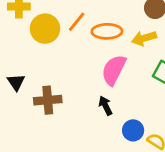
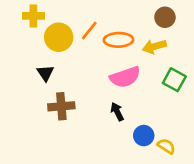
pink semicircle: (114, 70) -> (125, 77), turned -136
black triangle: (16, 82) -> (45, 73), moved

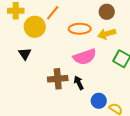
brown circle: (165, 17) -> (107, 12), moved
orange line: (89, 31) -> (53, 13), moved
brown cross: (61, 106) -> (58, 79), moved

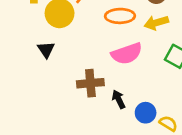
black arrow: (79, 83) -> (119, 99), moved

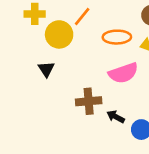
black arrow: (119, 99) -> (116, 117), turned -36

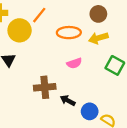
pink semicircle: (123, 73) -> (74, 63), size x0.6

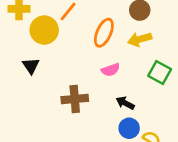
orange ellipse: (69, 33) -> (104, 33), turned -65
black arrow: (68, 100) -> (125, 103), moved

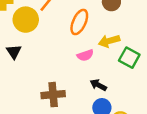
yellow arrow: (140, 39) -> (109, 41), moved
brown cross: (75, 99) -> (53, 95), moved

